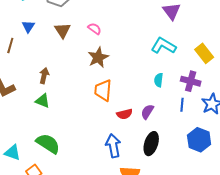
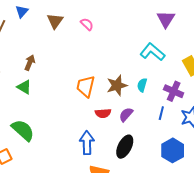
brown star: (98, 57) -> (117, 85), moved

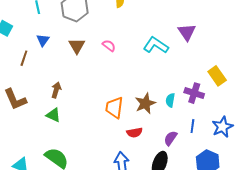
cyan L-shape: (152, 52) -> (156, 45), moved
purple cross: (174, 91) -> (194, 93), moved
purple semicircle: (126, 115) -> (171, 138), moved

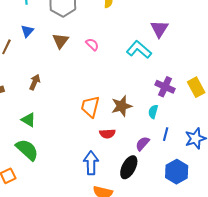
purple triangle: (187, 32) -> (159, 29), moved
purple cross: (194, 93) -> (165, 87), moved
cyan semicircle: (170, 100) -> (153, 112), moved
green triangle: (53, 115) -> (28, 120), moved

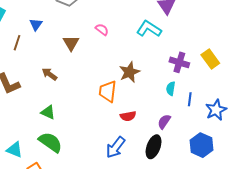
brown triangle: (60, 41) -> (71, 43), moved
brown arrow: (35, 82) -> (49, 74), turned -70
brown star: (122, 106) -> (129, 72), moved
blue line: (166, 134) -> (190, 99), moved
blue arrow: (91, 163) -> (116, 147), turned -135

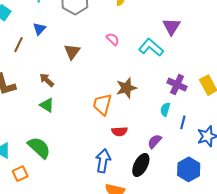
pink semicircle: (102, 29) -> (113, 39), moved
green triangle: (48, 112) -> (47, 105), moved
blue arrow: (116, 147) -> (103, 161), turned 145

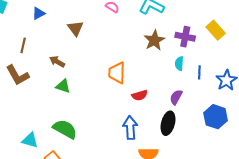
blue triangle: (39, 29) -> (39, 13), turned 32
brown line: (19, 45) -> (23, 45), moved
brown star: (126, 88) -> (154, 40), moved

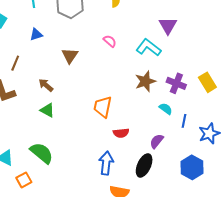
cyan semicircle: (179, 64) -> (166, 109), turned 112

